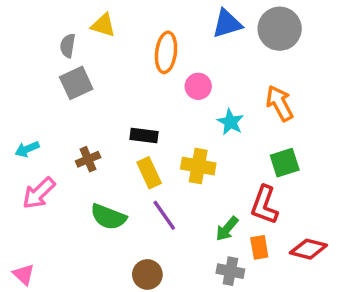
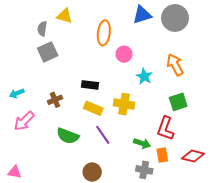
yellow rectangle: (149, 173) -> (93, 108), turned -42
green arrow: (227, 229) -> (142, 143), turned -112
pink triangle: (24, 274) -> (15, 172), turned -32

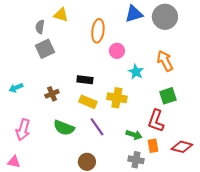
pink arrow: (24, 121) -> (23, 130), moved, turned -30

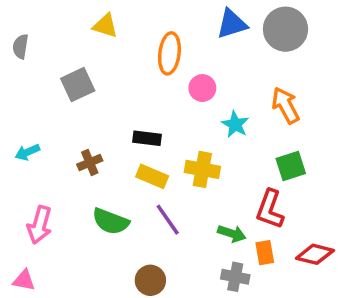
gray semicircle: (40, 27) -> (20, 46), moved

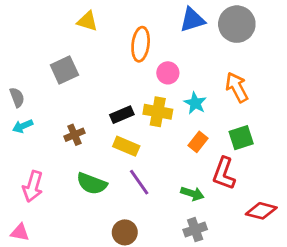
gray semicircle: (20, 46) -> (17, 97), moved, turned 150
black rectangle: (147, 138) -> (122, 115), turned -30
yellow cross: (202, 169) -> (158, 112), moved
orange rectangle: (265, 253) -> (198, 142), moved, turned 48
gray cross: (235, 277) -> (195, 230), turned -30

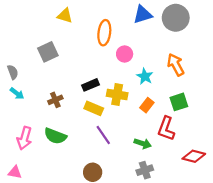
yellow cross: (158, 112) -> (117, 94), moved
cyan arrow: (23, 126) -> (17, 93), turned -120
green semicircle: (92, 184) -> (55, 136), moved

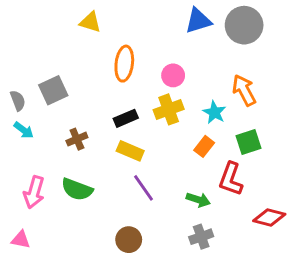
orange ellipse: (104, 33) -> (124, 64), moved
gray square: (48, 52) -> (53, 90), moved
cyan star: (145, 76) -> (214, 112), moved
yellow cross: (117, 94) -> (169, 109), moved, turned -30

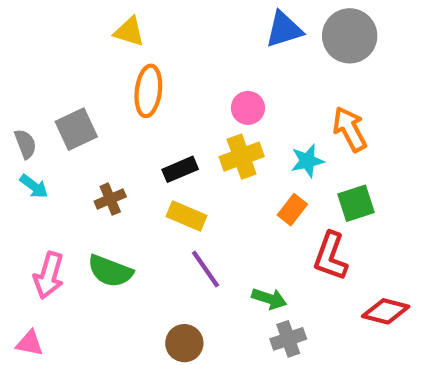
orange ellipse: (124, 64) -> (148, 91), moved
cyan star: (214, 112) -> (307, 161), turned 30
green arrow: (198, 200) -> (269, 299), moved

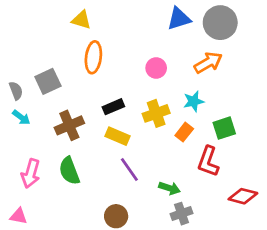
orange arrow: (350, 129) -> (208, 63), moved, turned 88
yellow cross: (242, 157) -> (156, 113), moved
brown cross: (110, 199) -> (69, 125), size x1.5
green semicircle: (110, 271) -> (69, 171), turned 48

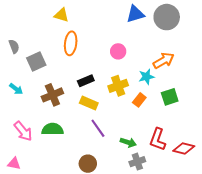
orange arrow: (208, 63) -> (164, 61), moved
gray semicircle: (16, 91) -> (14, 46), moved
red L-shape: (208, 161) -> (158, 139), moved
green semicircle: (69, 171) -> (52, 129), turned 110
pink arrow: (31, 173) -> (23, 131), turned -55

